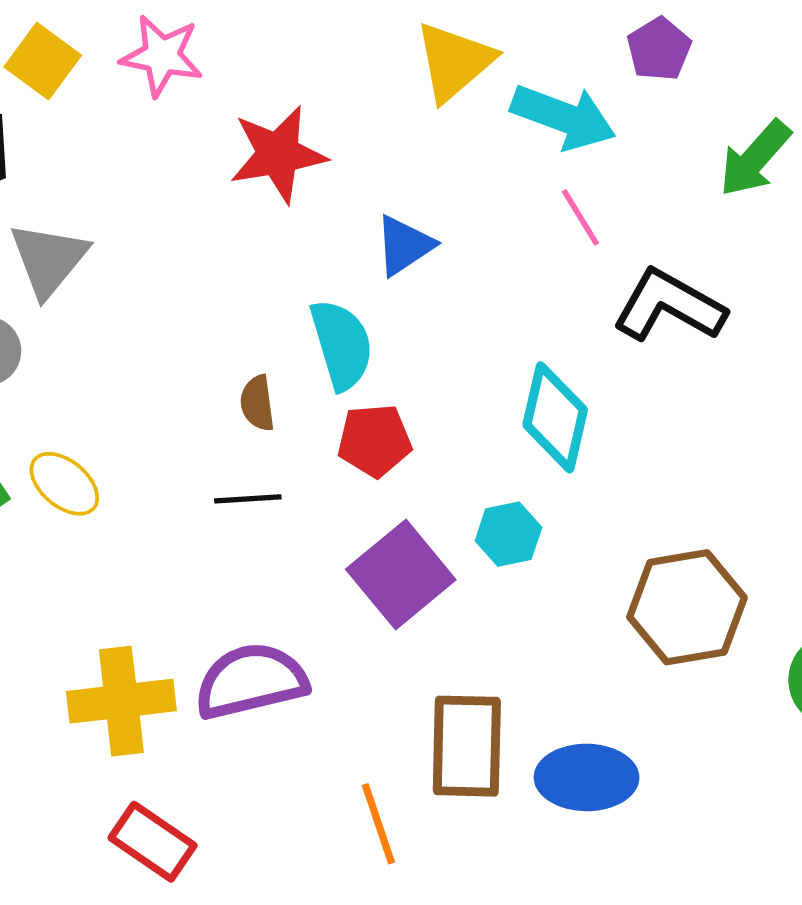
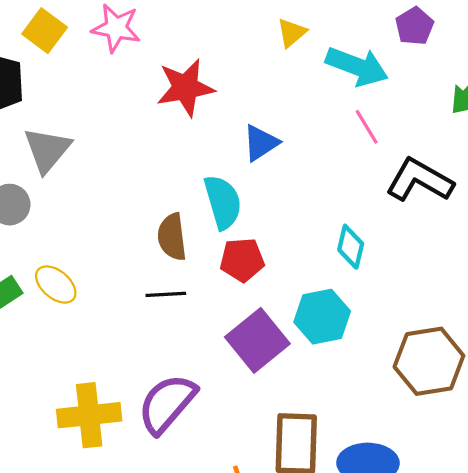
yellow triangle: (454, 62) -> (292, 33), size x0.6
brown semicircle: (257, 403) -> (172, 237), size x1.4
cyan diamond: (555, 417) -> (351, 247), size x0.7
cyan hexagon: (508, 534) -> (322, 317), size x1.4
purple semicircle: (251, 681) -> (167, 404), turned -36

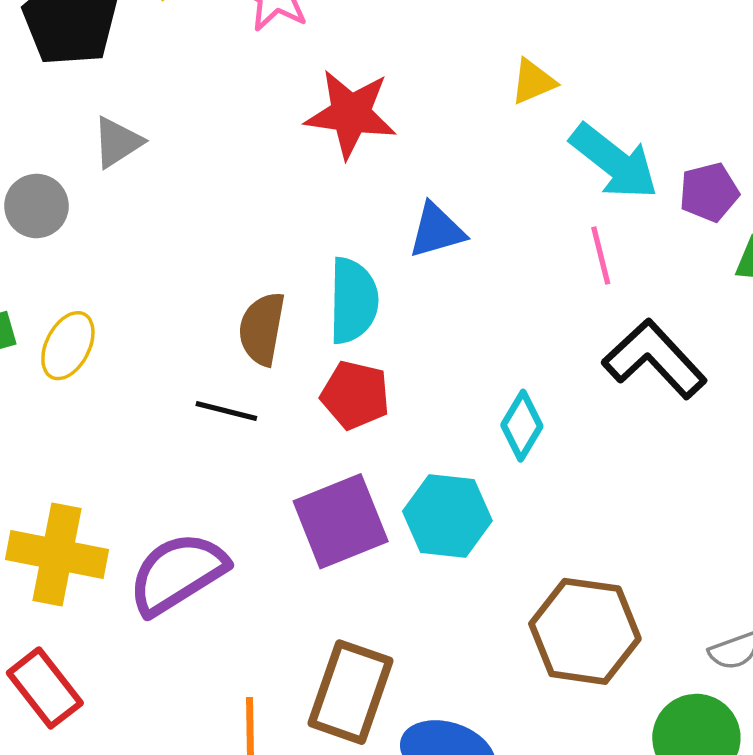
purple pentagon: (415, 26) -> (709, 192), moved
gray triangle: (47, 150) -> (117, 142), size x0.7
yellow ellipse: (56, 284) -> (68, 346), turned 60

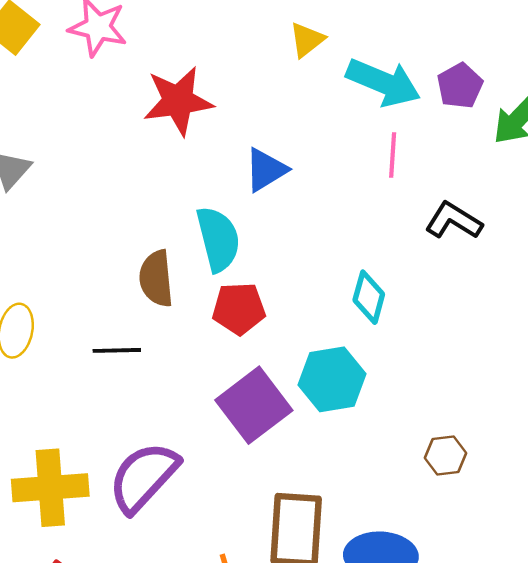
pink line: (601, 256) -> (393, 155), turned 33
black L-shape: (655, 359) -> (454, 221), size x0.7
black line: (226, 411) -> (117, 350), moved
brown hexagon: (585, 631) -> (446, 456), moved, size x0.5

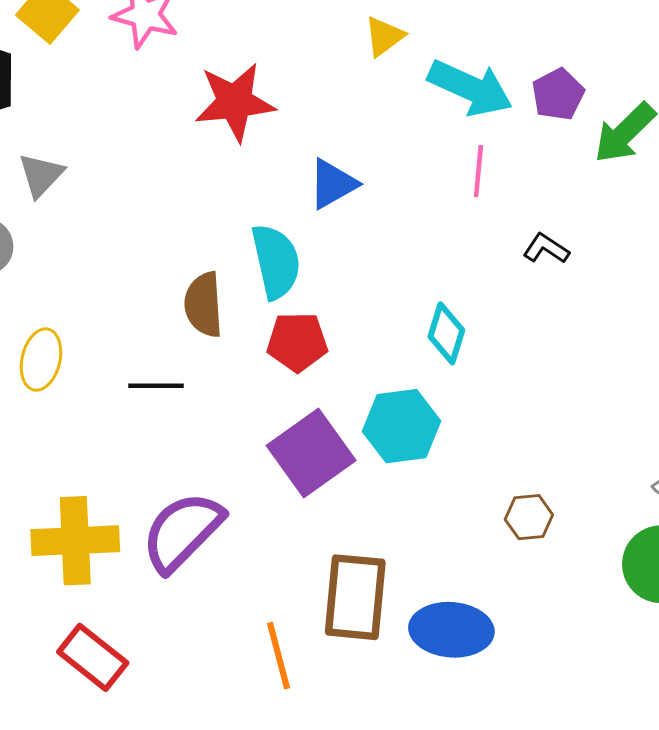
black L-shape: (454, 221) -> (546, 249), size x0.7

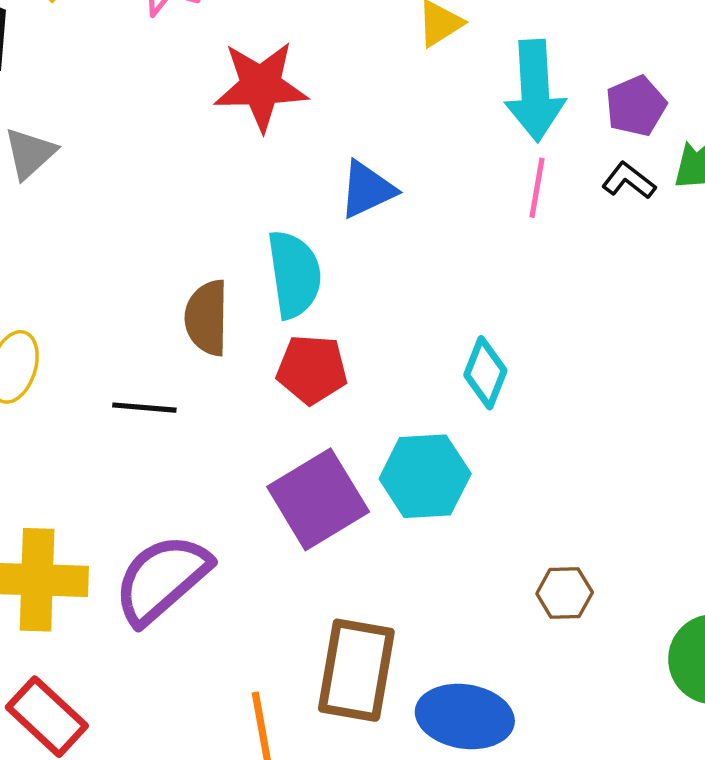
cyan arrow: (470, 88) -> (535, 91), turned 58
black L-shape: (546, 249) -> (629, 181), moved

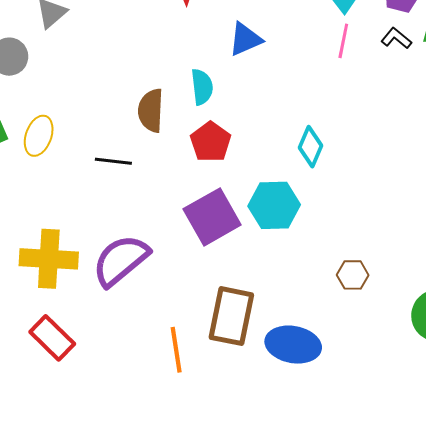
cyan semicircle: (294, 274) -> (202, 87), size x0.7
red pentagon: (312, 369) -> (211, 142), turned 30

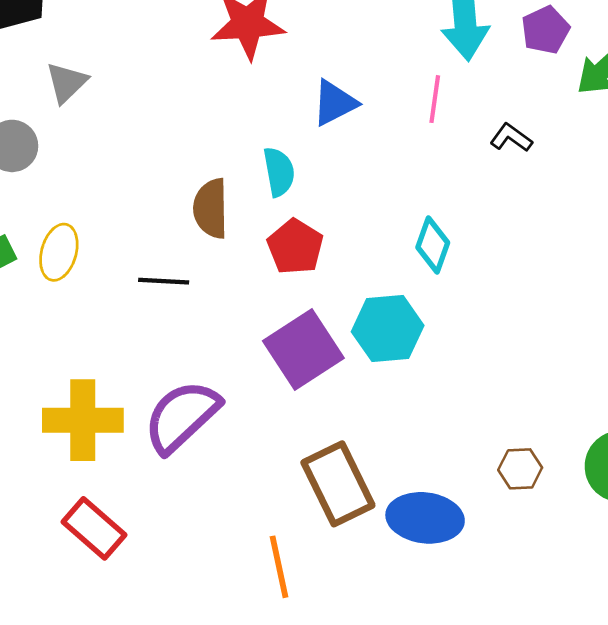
black L-shape: (396, 38) -> (511, 138), moved
pink line: (343, 41) -> (435, 99), moved
brown hexagon: (353, 275) -> (520, 469), moved
brown rectangle: (231, 316) -> (338, 484), turned -34
orange line: (176, 350) -> (279, 567), moved

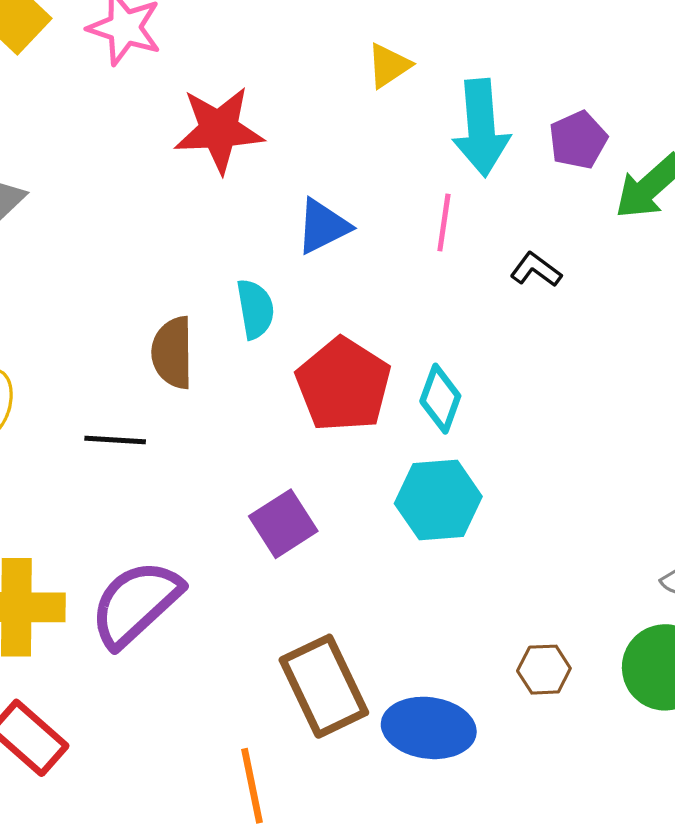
red pentagon: (295, 247) -> (343, 385), moved, size x1.4
cyan hexagon: (388, 329) -> (438, 500), moved
purple square: (303, 349) -> (283, 524), size x0.7

